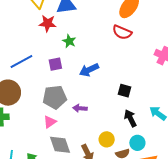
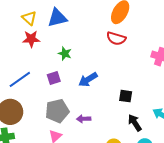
red star: (48, 23) -> (31, 39), moved

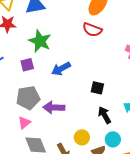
green star: (65, 54) -> (40, 41), size x1.6
purple arrow: (84, 119) -> (54, 108), size x1.5

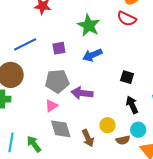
green star: (40, 41) -> (89, 25), moved

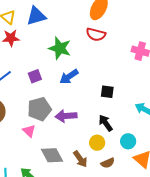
black arrow: (132, 105) -> (106, 123), moved
pink triangle: (51, 106) -> (29, 131), moved, turned -32
brown semicircle: (123, 140) -> (108, 163), moved

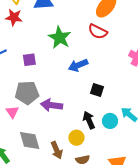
blue arrow: (69, 77) -> (78, 65), moved
cyan circle: (128, 141) -> (110, 121), moved

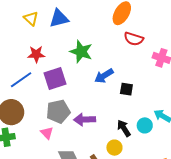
red star: (14, 17) -> (36, 54), moved
red semicircle: (98, 32) -> (134, 39), moved
purple square: (29, 60) -> (55, 79), size x1.6
black square: (97, 90) -> (126, 89), moved

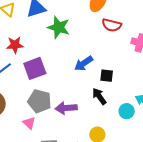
green star: (81, 52) -> (59, 27), moved
gray pentagon: (58, 111) -> (39, 101), turned 30
black arrow: (124, 128) -> (99, 96), moved

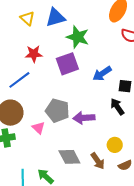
purple square: (35, 68) -> (67, 64), moved
pink triangle: (29, 123) -> (38, 128), moved

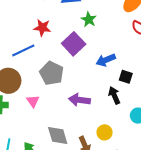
green star: (78, 37) -> (89, 19), size x0.7
purple square: (67, 64) -> (74, 44), turned -35
gray pentagon: (57, 111) -> (52, 73), moved

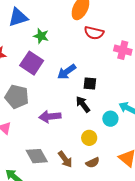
yellow circle: (105, 132) -> (89, 138), moved

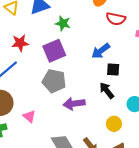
purple square: (32, 63) -> (54, 51), turned 35
blue arrow: (67, 72) -> (101, 51), moved
gray pentagon: (17, 97) -> (54, 81), moved

